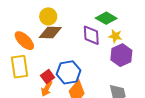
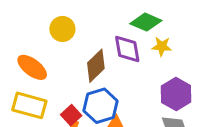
brown diamond: (50, 32) -> (96, 66), moved, turned -40
purple hexagon: (121, 55) -> (176, 94), moved
yellow rectangle: (19, 67) -> (29, 105), turned -60

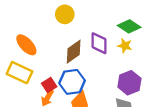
green diamond: (146, 22) -> (129, 26), moved
yellow circle: (62, 29) -> (65, 14), moved

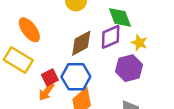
green diamond: (129, 26) -> (120, 17), moved, turned 30
purple diamond: (99, 43) -> (111, 37), turned 60
purple hexagon: (129, 83) -> (129, 68), moved

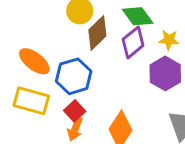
brown diamond: (81, 43) -> (97, 33), moved
blue hexagon: (76, 77) -> (74, 76), moved

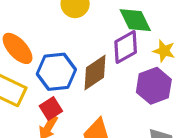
brown diamond: (97, 33) -> (95, 72), moved

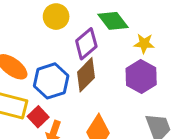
purple diamond: (126, 47) -> (86, 44), moved
red square: (51, 108) -> (38, 117), moved

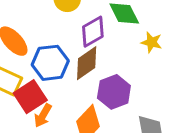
purple hexagon: (141, 77) -> (114, 92), moved
red square: (38, 117) -> (30, 97), size x1.5

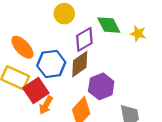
yellow star: (152, 42) -> (138, 34), moved

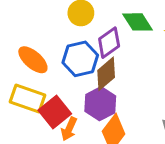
blue hexagon: (51, 64) -> (80, 59), moved
purple hexagon: (101, 86) -> (100, 104), moved

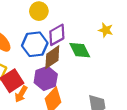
green diamond: (138, 22) -> (80, 50), moved

